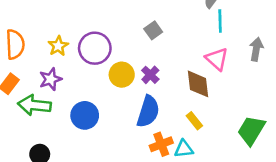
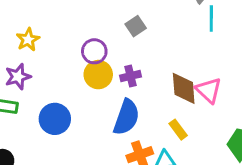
purple circle: (95, 48) -> (94, 51), moved, size x0.7
pink triangle: (217, 59) -> (209, 90), moved
purple cross: (150, 75) -> (130, 76), turned 30

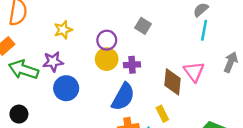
gray square: (136, 26) -> (143, 26), turned -35
yellow star: (28, 40) -> (63, 30), moved
purple star: (18, 77) -> (53, 62), moved
pink triangle: (209, 90) -> (194, 72), moved

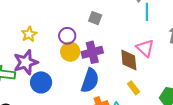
purple star: (53, 62) -> (26, 62), size x1.4
purple cross: (132, 65) -> (92, 52), size x1.5
yellow rectangle: (162, 114) -> (134, 88), moved

